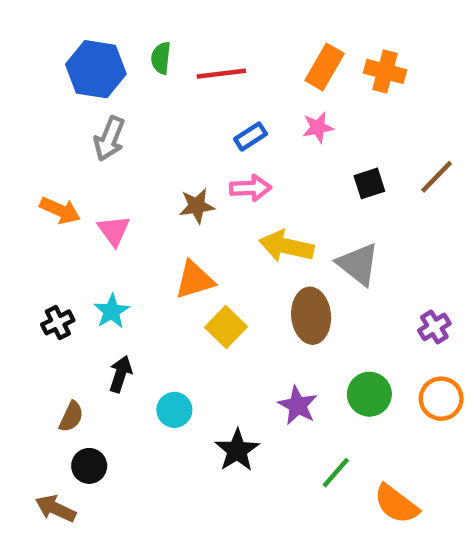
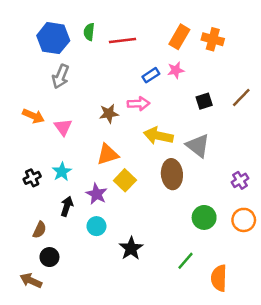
blue rectangle: (251, 136) -> (151, 75), moved
purple star: (298, 405) -> (96, 194), moved
orange semicircle: (396, 504) -> (219, 278), turned 55

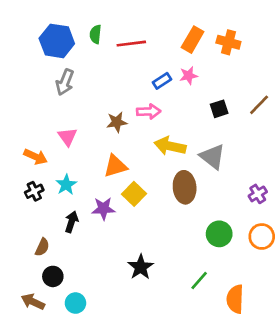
orange arrow: (33, 116) -> (36, 157), moved
purple star: (96, 194) -> (103, 209), turned -30
cyan circle: (96, 226) -> (75, 303), moved

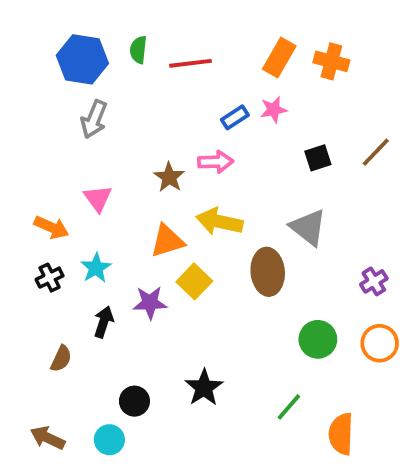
brown star: (117, 122) -> (169, 177), turned -30
yellow arrow: (170, 146) -> (219, 222), moved
black circle: (53, 276) -> (134, 401), moved

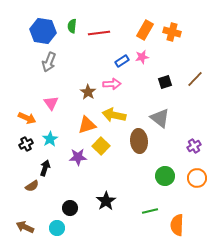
black arrow: (104, 322) -> (45, 168), moved
brown semicircle: (61, 359) -> (32, 186), turned 32
green line: (289, 407) -> (150, 211), turned 35

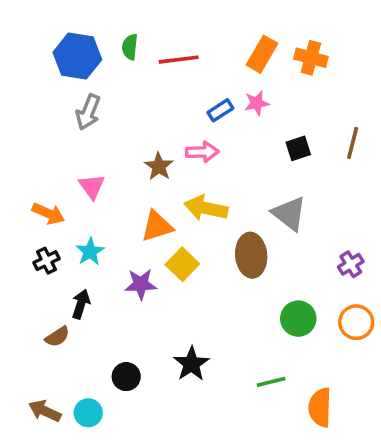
brown line: (195, 79) -> (353, 143), turned -30
cyan circle: (57, 228) -> (88, 413), moved

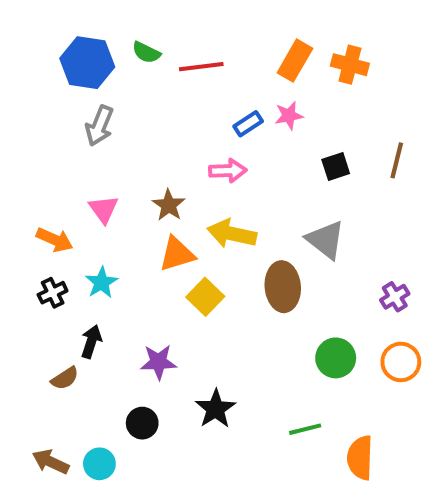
green semicircle: (130, 47) -> (146, 52), turned -70
brown star: (159, 166) -> (169, 205), moved
purple star: (141, 284) -> (158, 362), moved

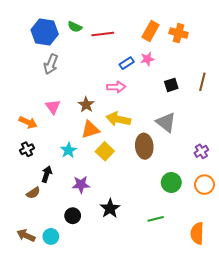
cyan star: (101, 283) -> (68, 150), moved
orange semicircle: (360, 458) -> (197, 233), moved

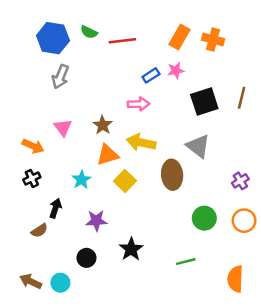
black square: (171, 85) -> (204, 102), size x1.6

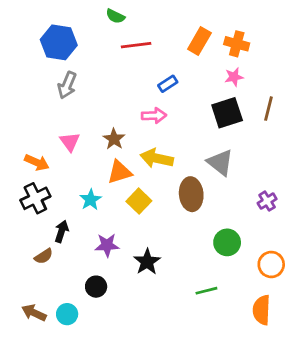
green semicircle: (89, 32) -> (115, 16), moved
pink star: (176, 70) -> (234, 77), moved
black cross: (32, 178) -> (35, 198), size x1.5
orange circle: (244, 221) -> (271, 264), moved
black star: (131, 249) -> (147, 262), moved

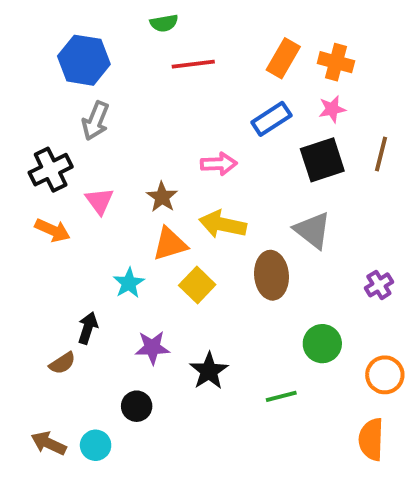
green semicircle: (115, 16) -> (164, 23), turned -36
blue rectangle: (168, 84) -> (271, 119), moved, size x1.4
black cross: (35, 198) -> (51, 170), moved
green line: (206, 291) -> (281, 396), moved

